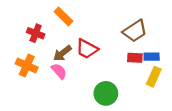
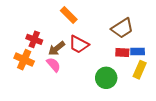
orange rectangle: (63, 16) -> (69, 15), moved
red cross: (36, 33) -> (34, 39), moved
green circle: (106, 93) -> (106, 78), moved

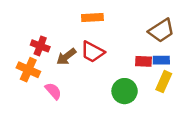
orange rectangle: (69, 15) -> (92, 17), moved, turned -48
brown trapezoid: (122, 28) -> (161, 30), moved
pink semicircle: (53, 65) -> (53, 91), moved

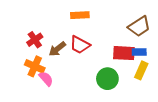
red cross: (40, 46) -> (35, 40), turned 35
red rectangle: (144, 61) -> (124, 53), size x1.5
orange cross: (28, 70) -> (35, 66), moved

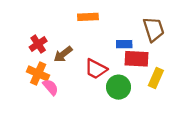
brown trapezoid: (139, 26) -> (154, 29), turned -75
red trapezoid: (80, 45) -> (96, 69), moved
blue rectangle: (139, 52) -> (124, 44), moved

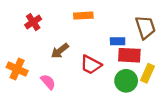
red cross: (38, 44) -> (33, 22), moved
orange cross: (38, 73) -> (17, 69), moved
green circle: (118, 87) -> (126, 81), moved

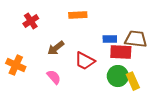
brown trapezoid: (145, 27) -> (136, 39), moved, turned -65
yellow rectangle: (147, 73) -> (133, 81), moved, turned -48
pink semicircle: (48, 82) -> (54, 77), moved

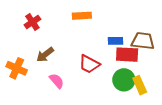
brown arrow: (56, 48) -> (45, 55), moved

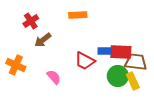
blue rectangle: (115, 41) -> (105, 51), moved
brown trapezoid: (143, 41) -> (136, 62), moved
brown arrow: (45, 55) -> (43, 40), moved

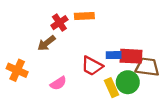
red cross: (31, 21) -> (59, 23), moved
pink semicircle: (54, 77) -> (58, 83), turned 98
yellow rectangle: (133, 81) -> (111, 88), moved

